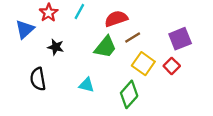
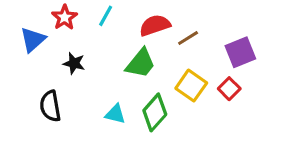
brown line: (133, 38) -> (188, 38), moved
green diamond: (129, 94) -> (155, 112), moved

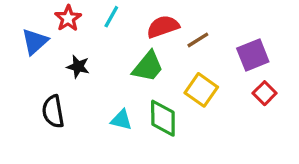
red square: (229, 89) -> (265, 93), moved
green diamond: (155, 112) -> (163, 118), turned -42

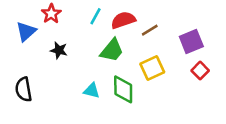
cyan line: (111, 17) -> (95, 16), moved
yellow square: (201, 90) -> (152, 68), turned 30
black semicircle: (53, 112) -> (24, 89), moved

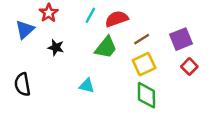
brown line: (150, 30) -> (142, 39), moved
green diamond: (123, 89) -> (146, 95), moved

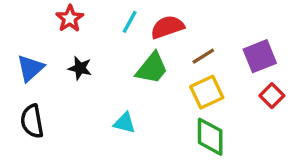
blue triangle: (25, 30) -> (30, 68), moved

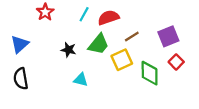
black star: (80, 68) -> (69, 50), moved
yellow square: (207, 92) -> (122, 60), moved
green diamond: (210, 137) -> (150, 73), moved

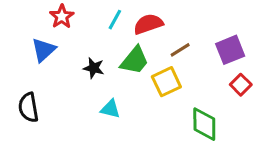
blue triangle: (20, 44) -> (44, 50), moved
green diamond: (150, 73) -> (204, 124), moved

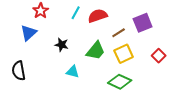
purple square: (230, 50) -> (143, 23), moved
green trapezoid: (135, 60) -> (96, 51), moved
yellow square: (166, 82) -> (124, 54), moved
green diamond: (204, 124) -> (120, 82), moved, turned -65

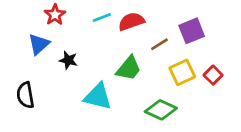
cyan line: (76, 13) -> (102, 17), turned 40
black star: (62, 45) -> (68, 60), moved
yellow square: (124, 54) -> (182, 72), moved
cyan triangle: (73, 72) -> (98, 96), size x1.6

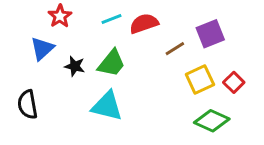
green trapezoid: (129, 68) -> (111, 63), moved
green diamond: (161, 110) -> (212, 121), moved

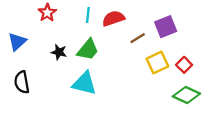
cyan line: (111, 19) -> (88, 15), turned -63
blue triangle: (42, 49) -> (17, 42), moved
green diamond: (212, 121) -> (186, 95), moved

